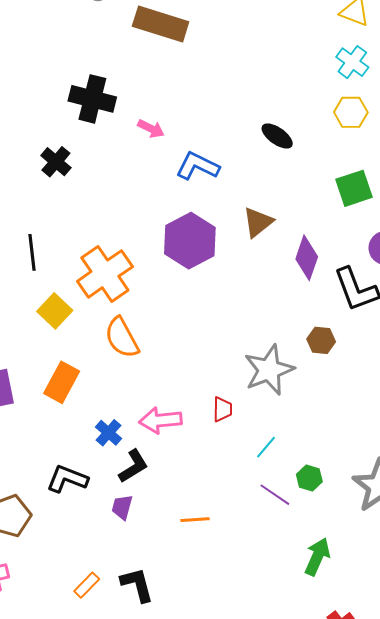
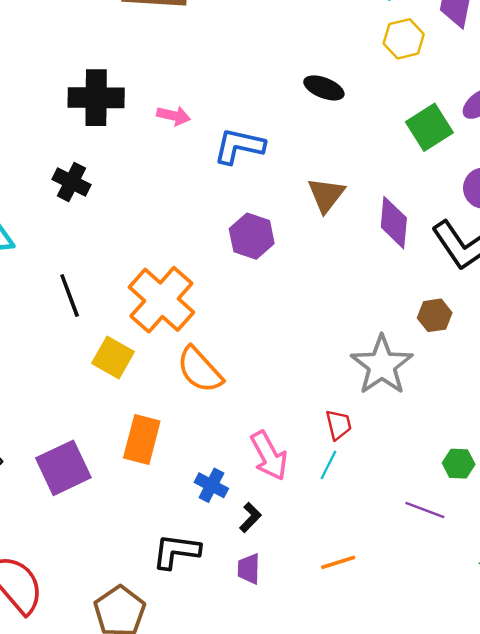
purple hexagon: (190, 241) -> (252, 236), size x0.7
pink arrow: (161, 420) -> (269, 456), turned -99
cyan line: (266, 447) -> (328, 465), moved
black L-shape: (133, 466) -> (250, 517), size x0.7
green hexagon: (309, 478) -> (459, 464), moved

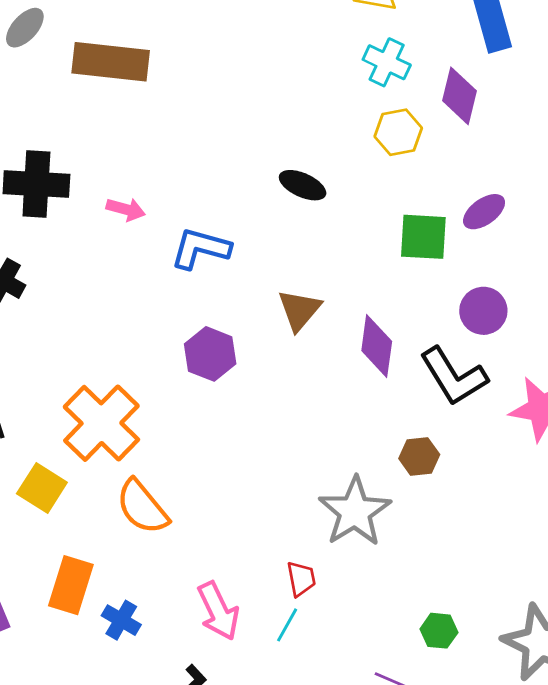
green square: (429, 127) -> (423, 237), turned 33
blue cross: (211, 485) -> (121, 620), moved

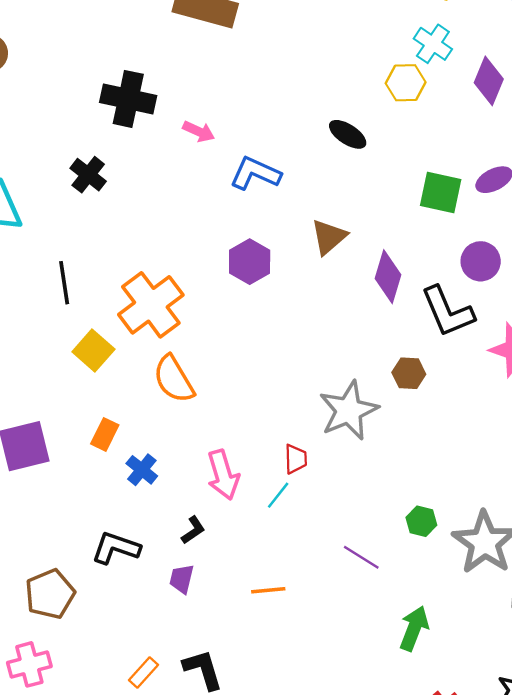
yellow hexagon: (398, 132) -> (406, 83), moved
orange rectangle: (71, 585) -> (105, 434), size x0.7
green hexagon: (439, 631) -> (421, 521), moved

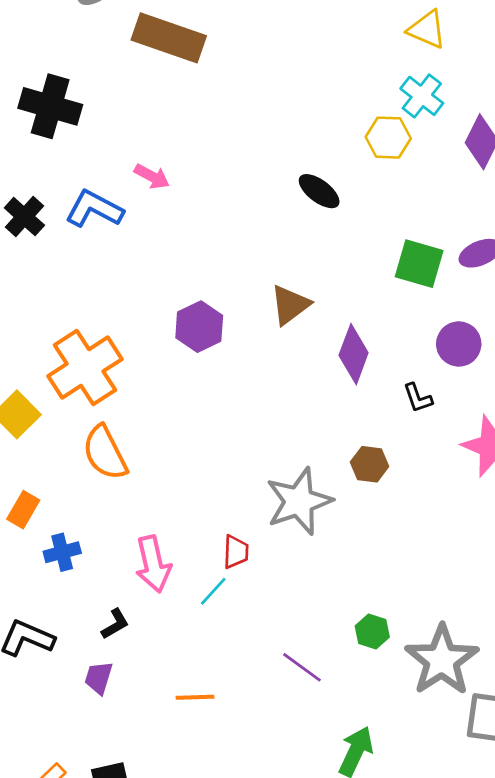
black cross: (128, 99) -> (50, 106), moved
blue L-shape: (255, 173) -> (94, 209), moved
black L-shape: (448, 312) -> (418, 398), size x0.5
blue cross: (142, 470) -> (62, 552), turned 32

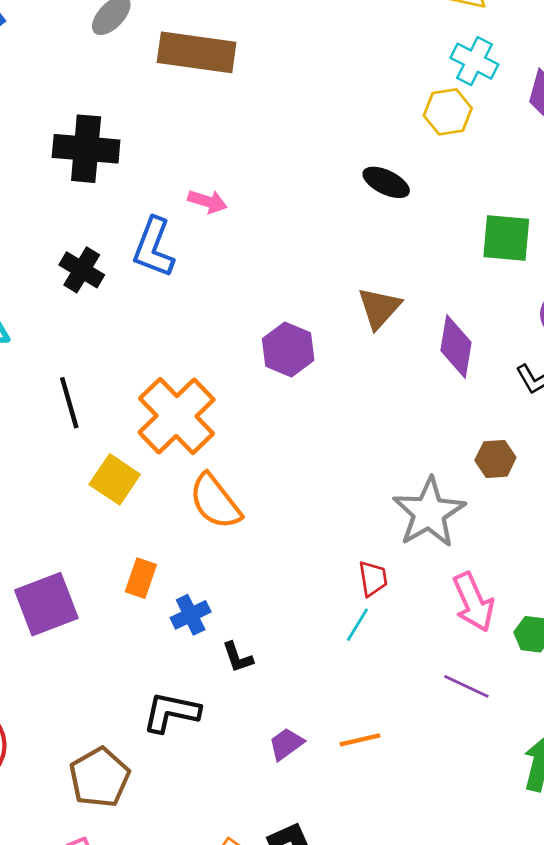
blue L-shape: (94, 209) -> (154, 247), turned -86
pink arrow: (153, 564) -> (473, 602), moved
black L-shape: (115, 624) -> (238, 657), moved, turned 112
purple trapezoid: (99, 678) -> (286, 744), moved, turned 48

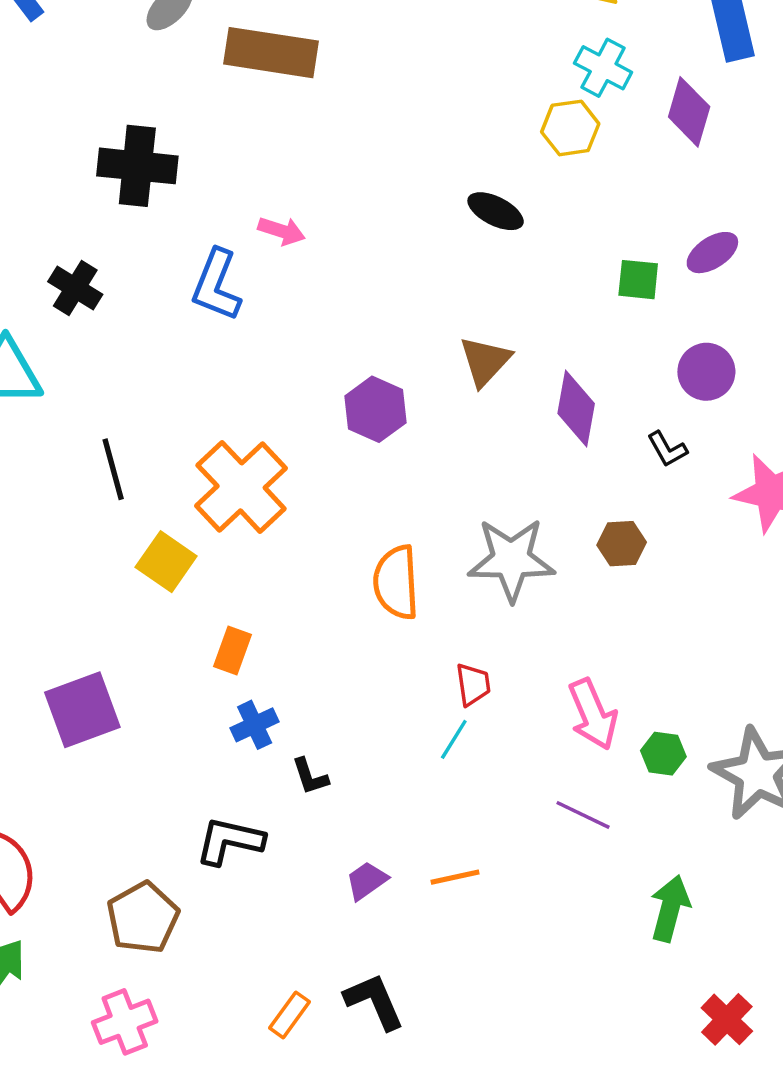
green square: (506, 238) -> (638, 280), size x0.7
black cross: (82, 270) -> (75, 288), moved
orange semicircle: (215, 502) -> (396, 582), moved, turned 34
gray star: (429, 513) -> (511, 560), moved, turned 30
orange rectangle: (141, 578) -> (233, 650), moved

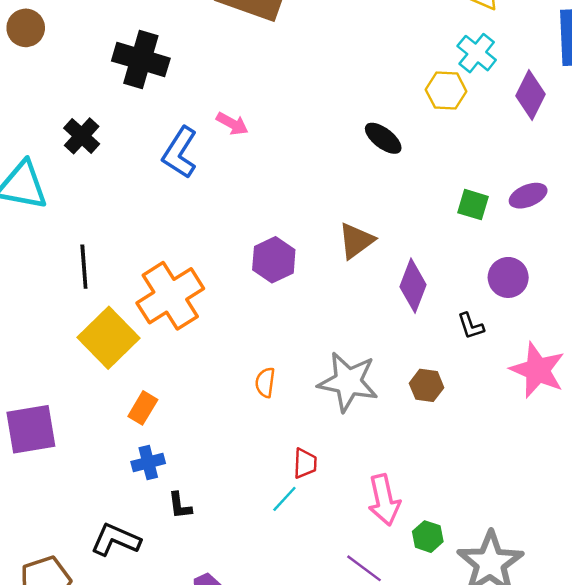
yellow square: (166, 562) -> (108, 338), size x1.4
orange semicircle: (396, 582) -> (265, 382), size x0.6

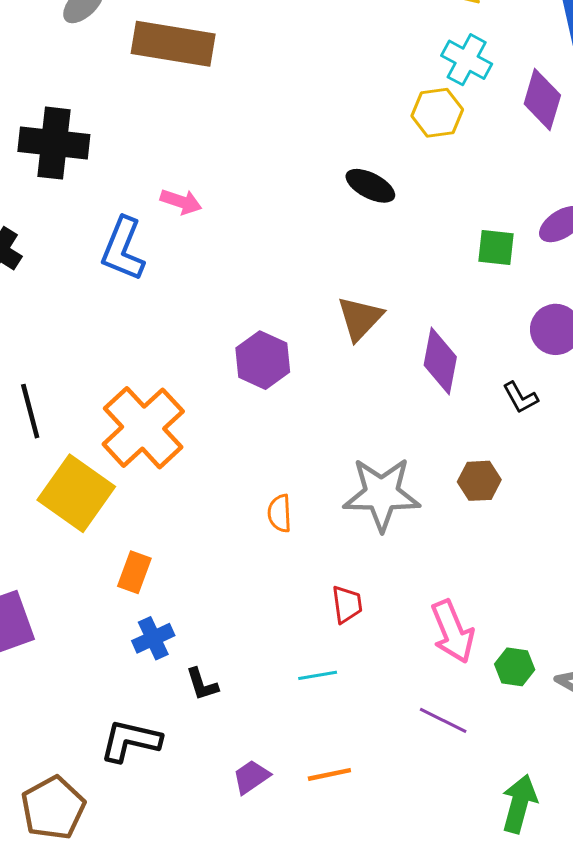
cyan line: (284, 499) -> (318, 675), moved, turned 48

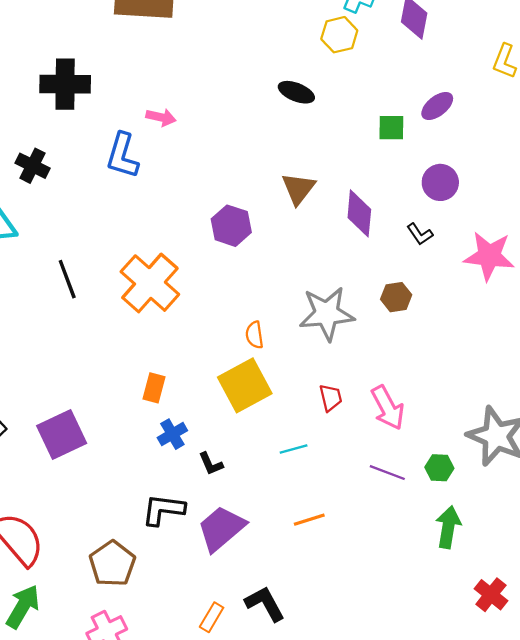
yellow square: (76, 493) -> (245, 385), moved, turned 32
red trapezoid: (347, 604) -> (331, 398), moved
green hexagon: (515, 667) -> (439, 468), moved
purple trapezoid: (251, 777) -> (221, 528), moved, size x1.8

